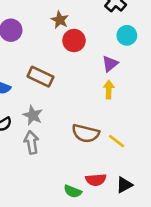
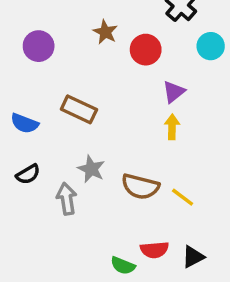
cyan circle: (127, 35) -> (211, 46), moved
red circle: (74, 41) -> (146, 50), moved
gray star: (33, 115) -> (91, 169), moved

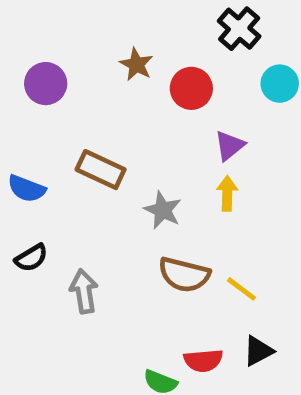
gray star: (91, 169) -> (163, 210), moved
black triangle: (193, 257) -> (258, 351), moved

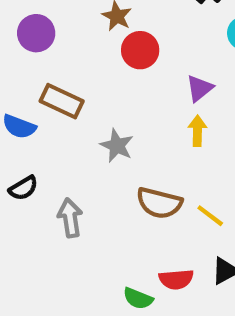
red circle: (191, 88) -> (140, 50), moved
brown rectangle: (101, 170) -> (62, 101), moved
gray star: (163, 210) -> (117, 146), moved

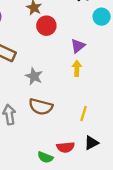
brown semicircle: (159, 203) -> (41, 107), moved
yellow line: (210, 216) -> (84, 113), turned 70

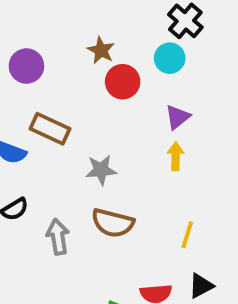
cyan circle: (102, 17) -> (170, 58), moved
gray star: (34, 76) -> (101, 170), turned -30

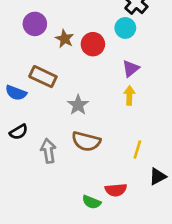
brown star: (101, 50) -> (65, 39), moved
purple circle: (26, 66) -> (35, 24), moved
gray star: (101, 170) -> (78, 105), turned -30
black triangle: (201, 286) -> (158, 176), moved

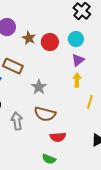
cyan circle: (125, 28) -> (76, 39), moved
yellow line: (137, 149) -> (90, 102), moved
red semicircle: (116, 190) -> (58, 137), moved

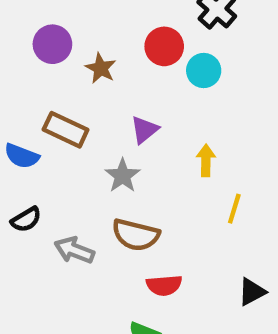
red circle: (50, 42) -> (164, 46), moved
purple triangle: (78, 60) -> (144, 130), moved
gray arrow: (17, 121) -> (74, 250), turned -60

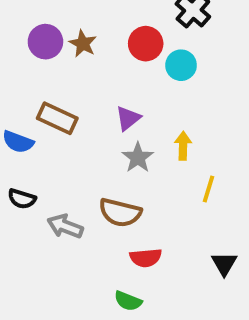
brown star: (101, 68) -> (83, 44), moved
gray star: (123, 176) -> (138, 158), moved
black semicircle: (26, 220) -> (22, 199), turned 48
black triangle: (252, 292) -> (224, 264), turned -32

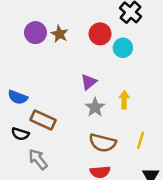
brown rectangle: (57, 118) -> (43, 120), moved
yellow line: (209, 189) -> (141, 140), moved
brown semicircle: (120, 213) -> (103, 143), moved
gray arrow: (65, 226) -> (38, 159), moved, turned 30

